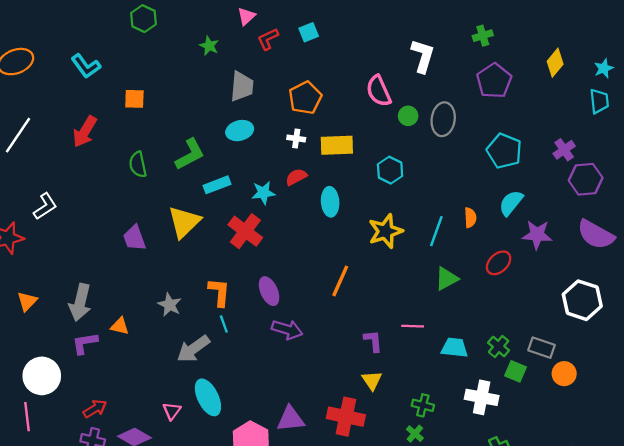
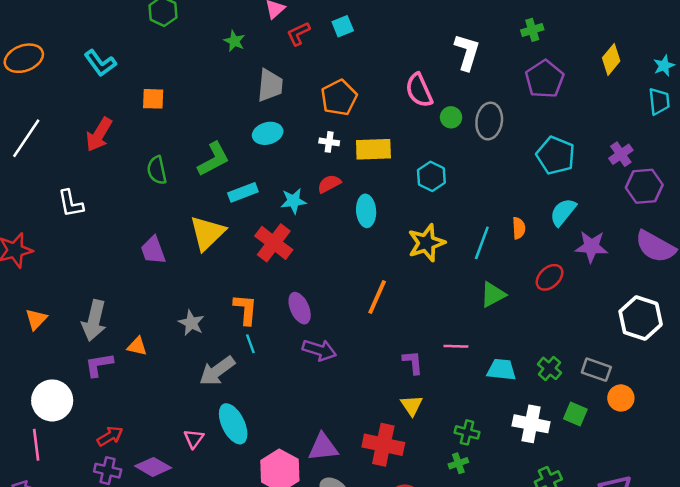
white L-shape: (45, 206) -> (71, 203), moved, turned 112
green square: (516, 371) -> (575, 414), moved
green cross: (415, 434) -> (458, 463), turned 30

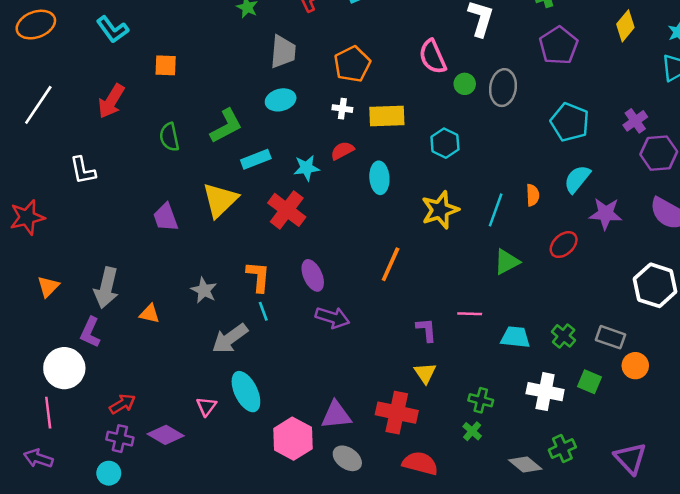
purple L-shape: (99, 365) -> (90, 332), moved, turned -56
green cross: (458, 463) -> (472, 431), turned -30

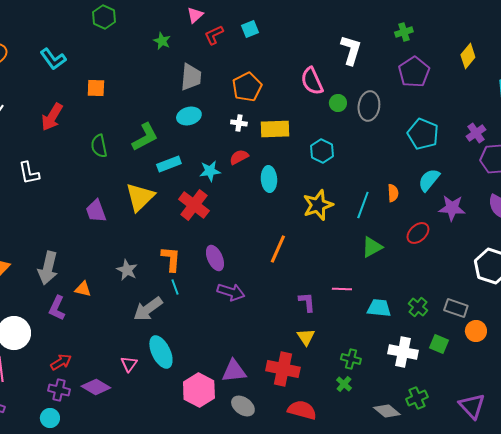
purple L-shape: (90, 332) -> (57, 308), moved

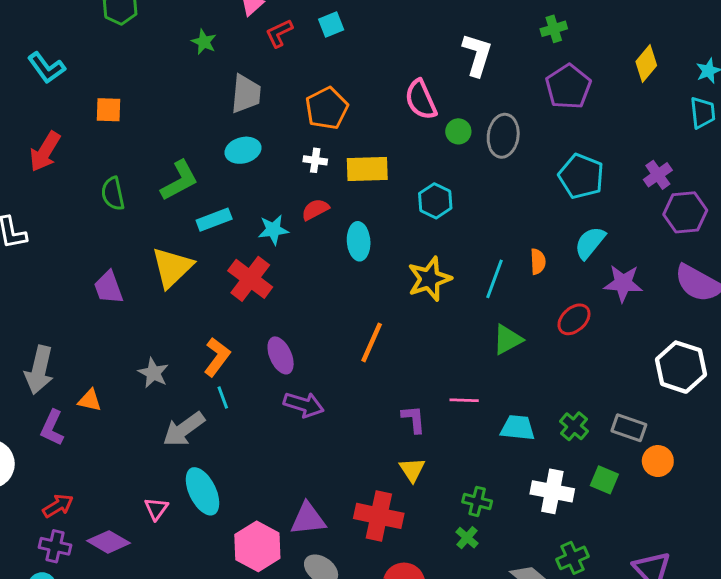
orange L-shape: (171, 259) -> (217, 357), turned 32

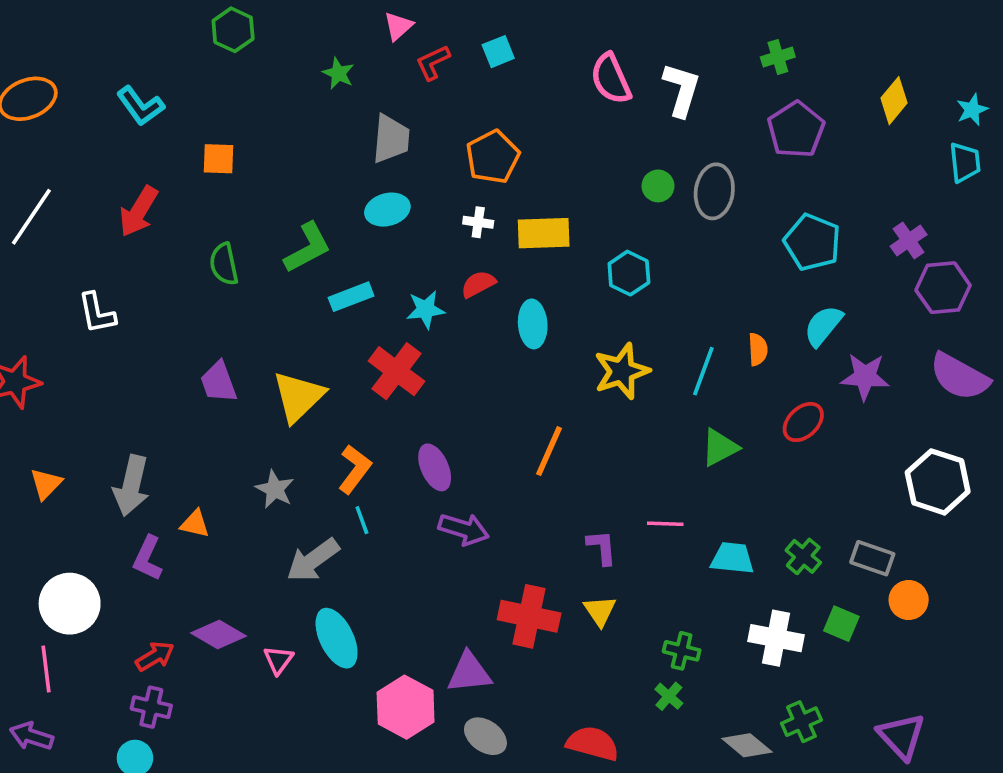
pink semicircle: (421, 100) -> (611, 79), moved
yellow triangle: (172, 267) -> (298, 397), moved
red cross: (379, 516) -> (529, 616), moved
purple diamond: (109, 542) -> (219, 634), moved

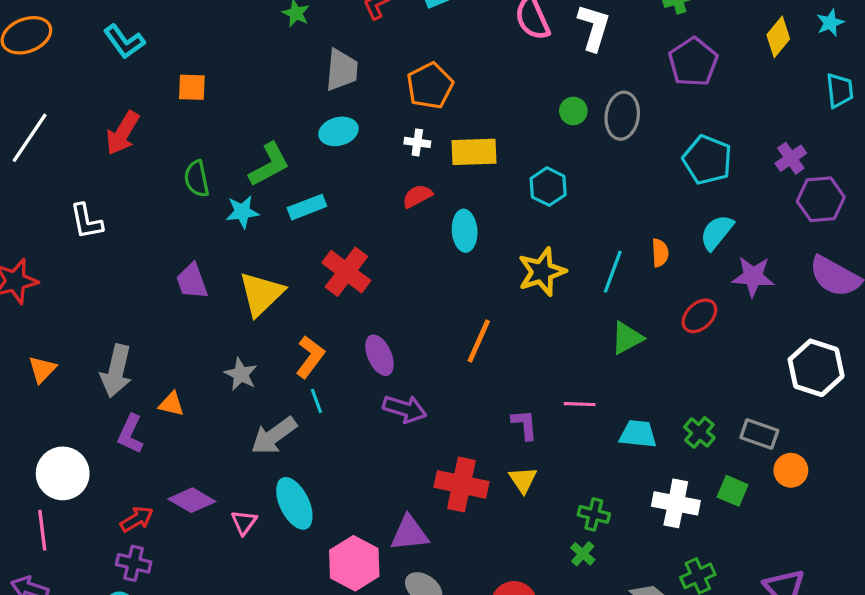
cyan star: (972, 110) -> (830, 23), moved
cyan star: (426, 309) -> (242, 212), moved

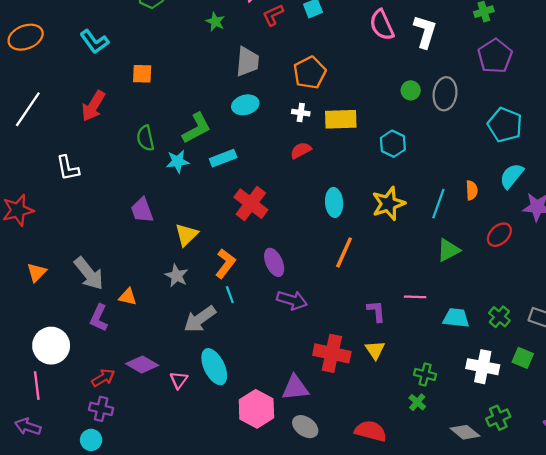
cyan ellipse: (465, 231) -> (334, 202), moved
yellow triangle: (261, 294) -> (186, 235), moved, size x0.7
gray arrow: (116, 371) -> (89, 273), turned -52

